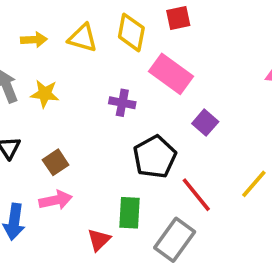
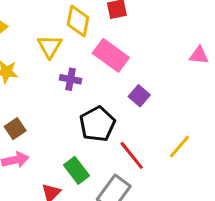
yellow triangle: (83, 38) -> (50, 46), moved, turned 45
green rectangle: (130, 213) -> (76, 170), turned -40

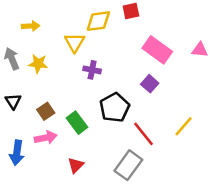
yellow diamond: (78, 21) -> (98, 21), turned 72
pink rectangle: (111, 55) -> (157, 50), moved
green rectangle: (76, 170) -> (77, 123), moved

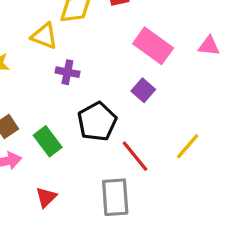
yellow triangle: (75, 42) -> (44, 36), turned -40
gray rectangle: (128, 165) -> (115, 197), turned -40

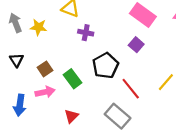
gray rectangle: (115, 197) -> (118, 116), turned -45

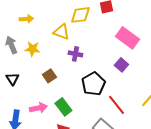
brown square: (45, 69) -> (49, 76), moved
green rectangle: (73, 79) -> (63, 107), moved

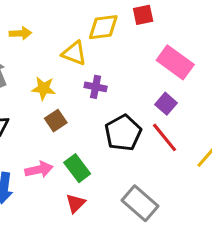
yellow star: (32, 49) -> (43, 88), moved
red line: (116, 105) -> (164, 137), moved

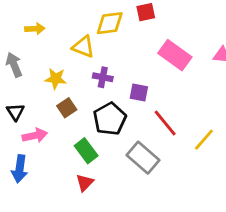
purple square: (166, 104) -> (139, 92), moved, turned -30
black pentagon: (123, 133) -> (110, 119), moved
pink arrow: (39, 170) -> (35, 135), moved
gray rectangle: (140, 203) -> (143, 158), moved

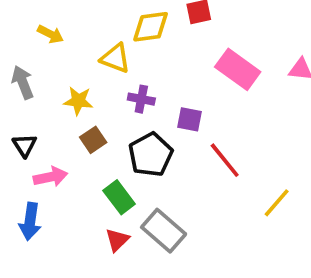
yellow arrow: (35, 29) -> (50, 34), turned 30
yellow line: (204, 140) -> (277, 203), moved
gray rectangle: (143, 158) -> (164, 231), moved

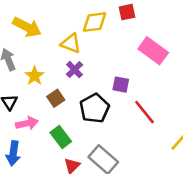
yellow arrow: (50, 34) -> (27, 27), size x1.6
purple cross: (141, 99) -> (74, 70), moved, turned 35
yellow star: (78, 101) -> (35, 76), moved, turned 30
green rectangle: (119, 197) -> (61, 137), moved

